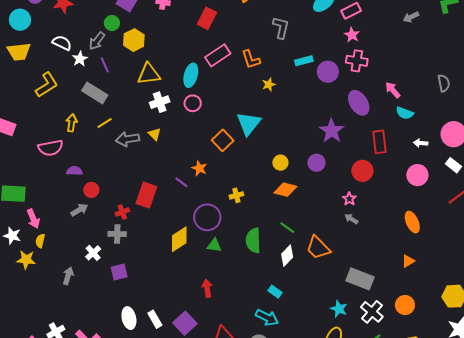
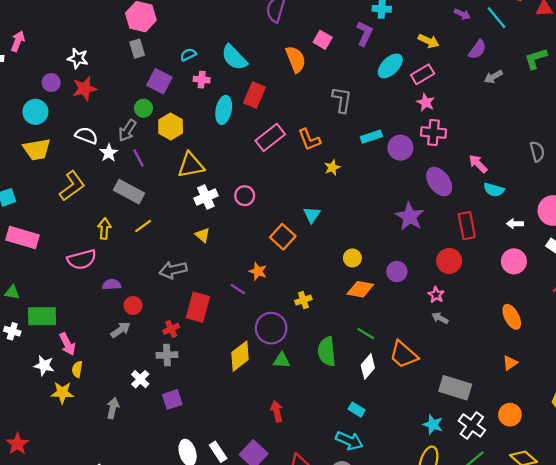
cyan ellipse: (191, 75) -> (224, 110), moved
cyan triangle: (249, 123) -> (312, 215), size x0.6
gray arrow: (128, 139) -> (173, 270), moved
purple circle: (316, 163) -> (397, 271), moved

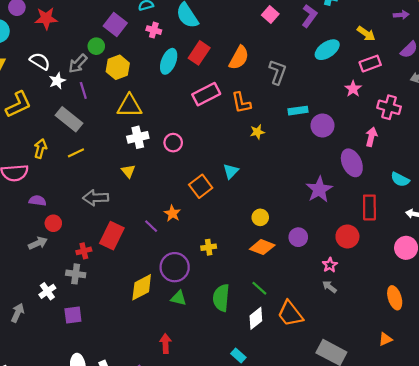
purple arrow: (462, 14) -> (401, 15), turned -40
orange semicircle: (296, 59) -> (239, 58), moved, turned 40
pink rectangle: (423, 74) -> (370, 64), moved
pink cross: (434, 132) -> (389, 107), moved
pink arrow: (478, 164) -> (371, 137), moved, turned 48

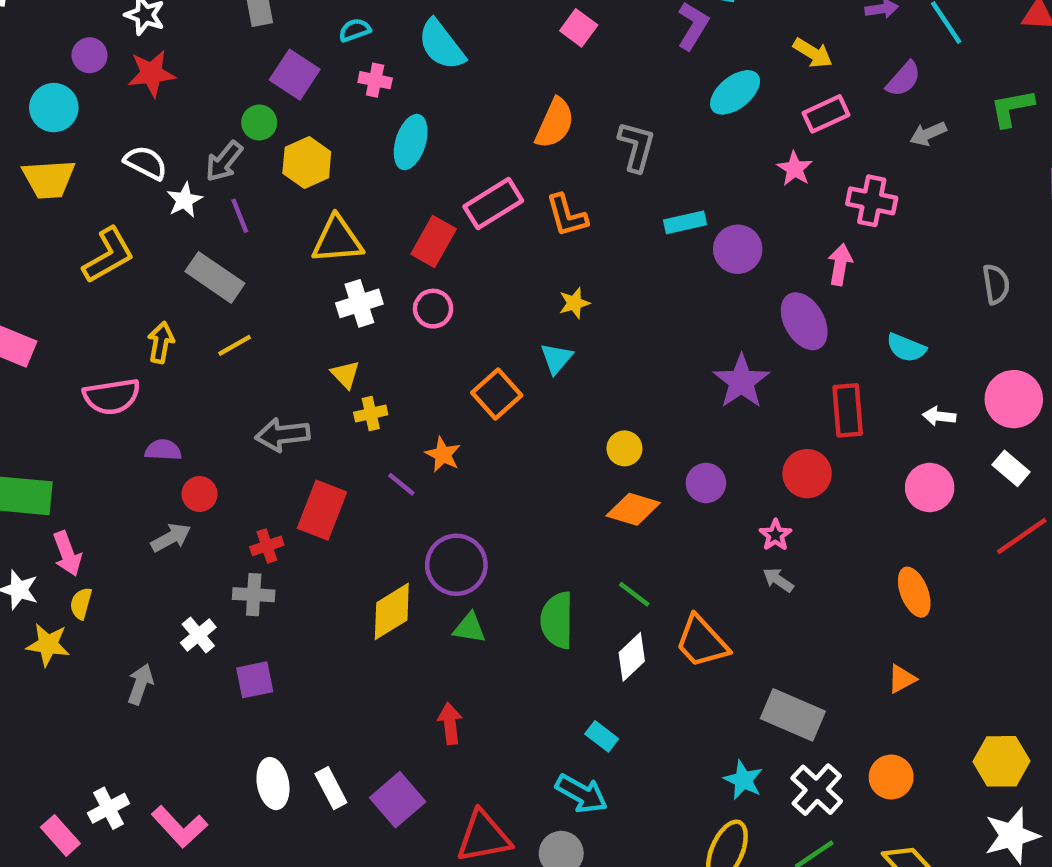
pink square: (270, 15) -> (579, 28), moved
red rectangle: (199, 53) -> (434, 241), moved
yellow star: (257, 132) -> (574, 303), moved
yellow cross: (209, 247) -> (371, 414), moved

